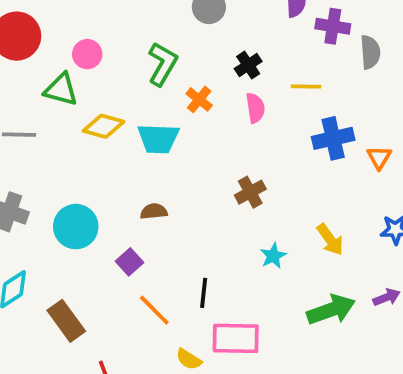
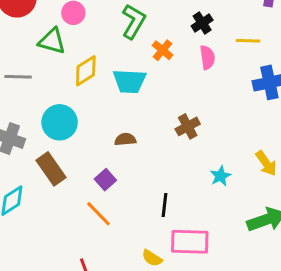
yellow diamond: (104, 126) -> (86, 71), turned -48
brown cross: (250, 192) -> (188, 126), moved
cyan circle: (76, 227) -> (60, 122), moved
orange line: (154, 310) -> (99, 214), moved
brown rectangle: (66, 321) -> (51, 169), moved

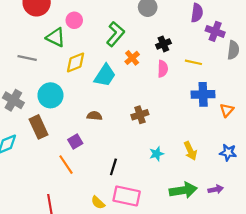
cyan trapezoid: (129, 81) -> (105, 75), turned -70

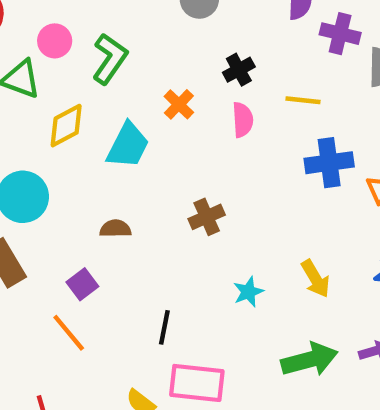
green L-shape: (115, 34) -> (110, 59), moved

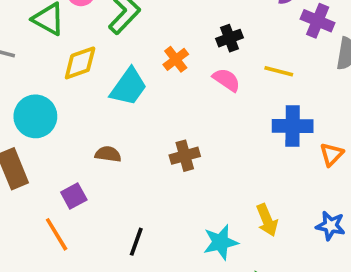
pink semicircle: (243, 120) -> (226, 80), turned -60
cyan star: (248, 292) -> (221, 242), moved, size x1.4

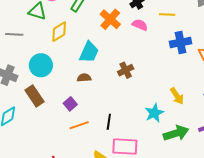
orange cross: (176, 59) -> (110, 19), size x1.5
cyan trapezoid: (129, 87) -> (89, 52), moved
orange line: (57, 234) -> (79, 125), moved, turned -66

